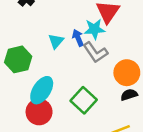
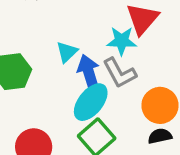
blue arrow: (78, 38) -> (89, 73), moved, size x1.5
cyan ellipse: (42, 90) -> (91, 102), moved

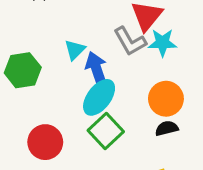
cyan star: (122, 41) -> (162, 43), moved
gray L-shape: (120, 73) -> (130, 41), moved

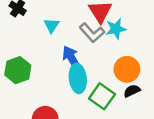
cyan triangle: (75, 50) -> (51, 26), moved
cyan ellipse: (99, 97) -> (78, 78), turned -32
green square: (106, 131) -> (102, 96), moved

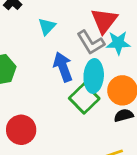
cyan ellipse: (78, 78) -> (94, 76), moved
green square: (102, 96) -> (84, 98), moved

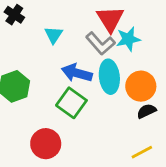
blue arrow: (63, 67) -> (77, 73), turned -44
green square: (84, 98) -> (71, 103), moved

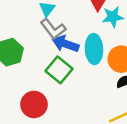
gray L-shape: (100, 43) -> (53, 29), moved

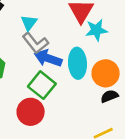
red circle: (34, 104) -> (31, 112), moved

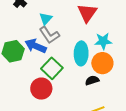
cyan star: (96, 30) -> (103, 41), moved
blue arrow: (48, 58) -> (36, 46), moved
black semicircle: (109, 96) -> (92, 80), moved

